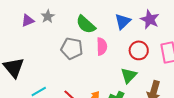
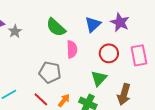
gray star: (48, 16) -> (15, 31), moved
gray pentagon: (72, 48) -> (50, 72), moved

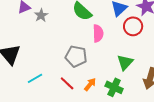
red circle: (109, 53) -> (133, 26), moved

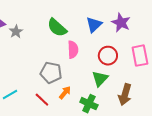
red circle: (133, 26) -> (108, 56), moved
orange arrow: (90, 84) -> (65, 93), moved

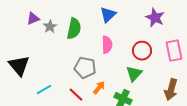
blue triangle: (94, 25) -> (108, 15), moved
green semicircle: (57, 28) -> (74, 29), moved, turned -120
brown arrow: (125, 95) -> (171, 90), moved

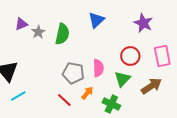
pink semicircle: (107, 45) -> (98, 68), moved
cyan line: (44, 90) -> (18, 96), moved
brown arrow: (171, 90) -> (151, 86), moved, turned -140

